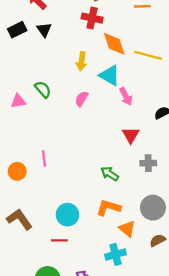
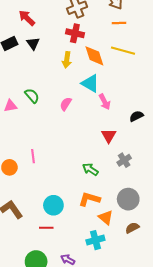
yellow line: (148, 55) -> (123, 51), moved
yellow arrow: (82, 61) -> (67, 60), moved
gray cross: (148, 163) -> (124, 160), turned -32

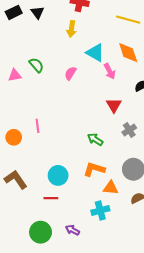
orange diamond: (94, 56) -> (128, 53), moved
orange triangle: (106, 218) -> (111, 188), turned -35

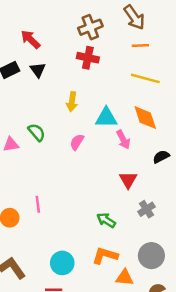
yellow arrow: (71, 29) -> (72, 102), moved
cyan triangle: (95, 53) -> (106, 118), turned -30

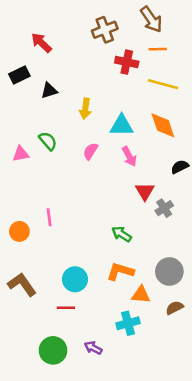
red cross: (88, 58) -> (127, 62), moved
black triangle: (38, 70) -> (49, 91), moved, turned 49
pink arrow: (123, 140) -> (129, 156), moved
gray cross: (147, 209) -> (164, 208), moved

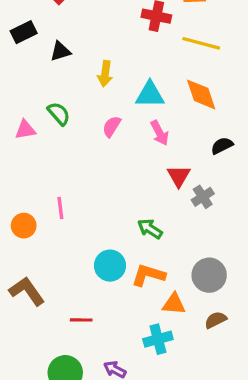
cyan circle: (75, 279) -> (110, 266), moved

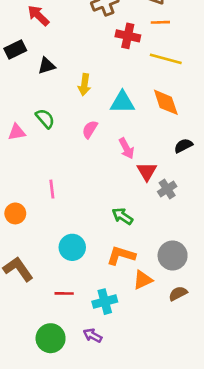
pink arrow: (160, 133) -> (126, 148), moved
pink line: (60, 208) -> (52, 189), moved
cyan circle: (110, 266) -> (72, 247), moved
orange triangle: (174, 304) -> (143, 280), turned -30
cyan cross: (158, 339) -> (105, 302), moved

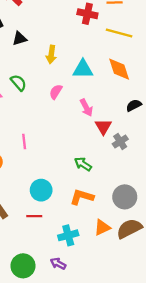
orange triangle: (143, 280) -> (102, 227), moved
red line: (64, 293) -> (34, 216), moved
brown semicircle: (178, 293) -> (129, 229), size x1.6

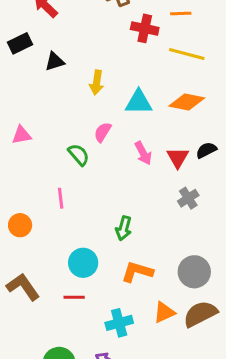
orange diamond: (119, 69) -> (187, 102), turned -60
green semicircle: (18, 83) -> (79, 155), moved
red triangle: (103, 127) -> (178, 158), moved
green arrow: (83, 164) -> (124, 228), moved, turned -108

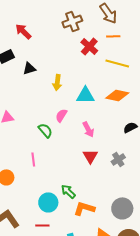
red cross: (145, 28) -> (89, 46), turned 30
red triangle: (178, 158) -> (90, 156), moved
green arrow: (124, 228) -> (68, 191), moved, turned 119

